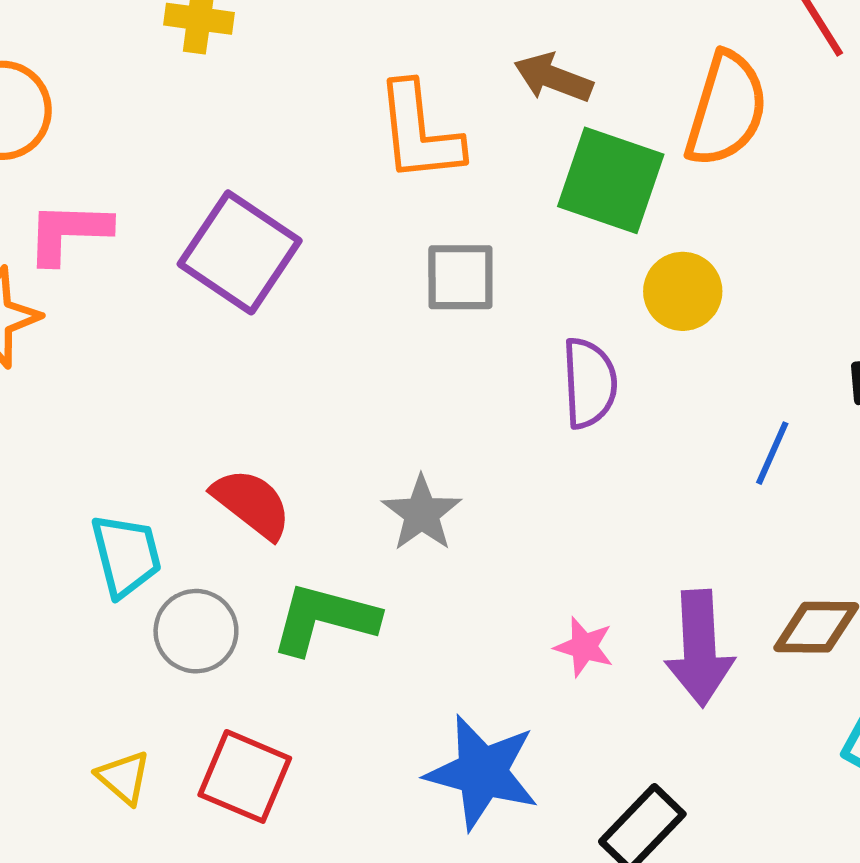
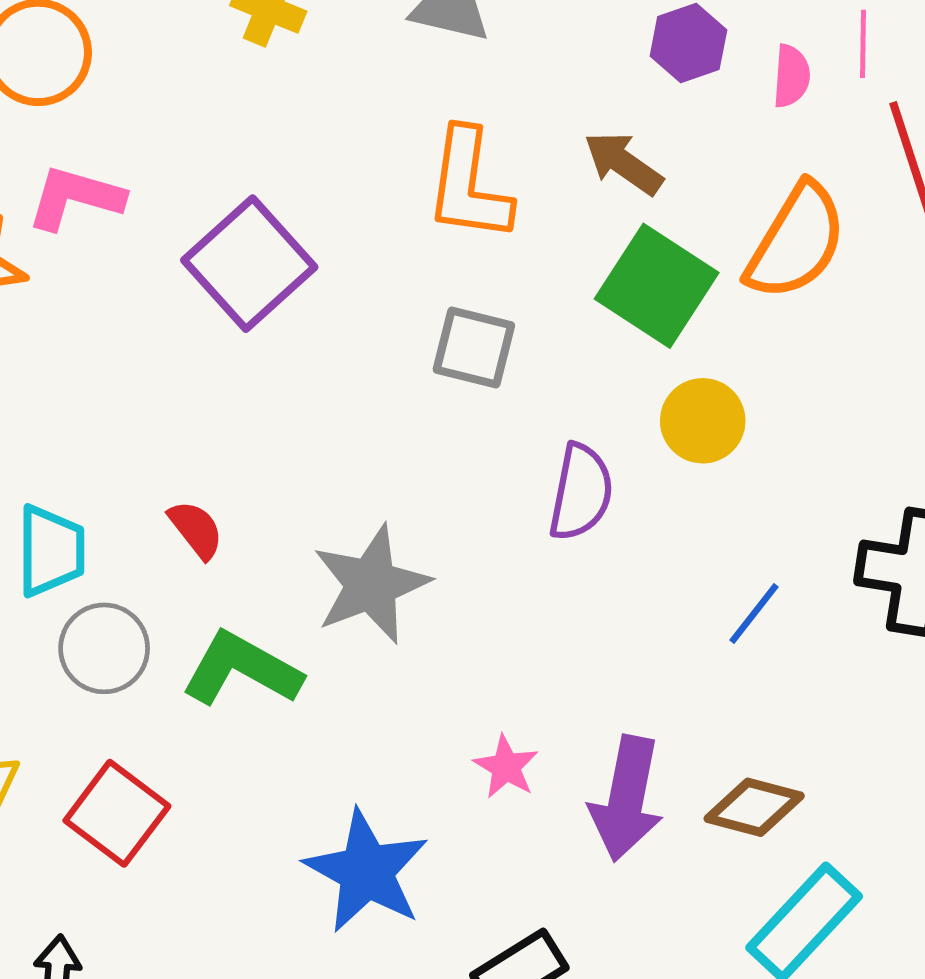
red semicircle: (252, 503) -> (196, 529), size x0.7
gray star: (422, 513) -> (371, 584), size x1.4

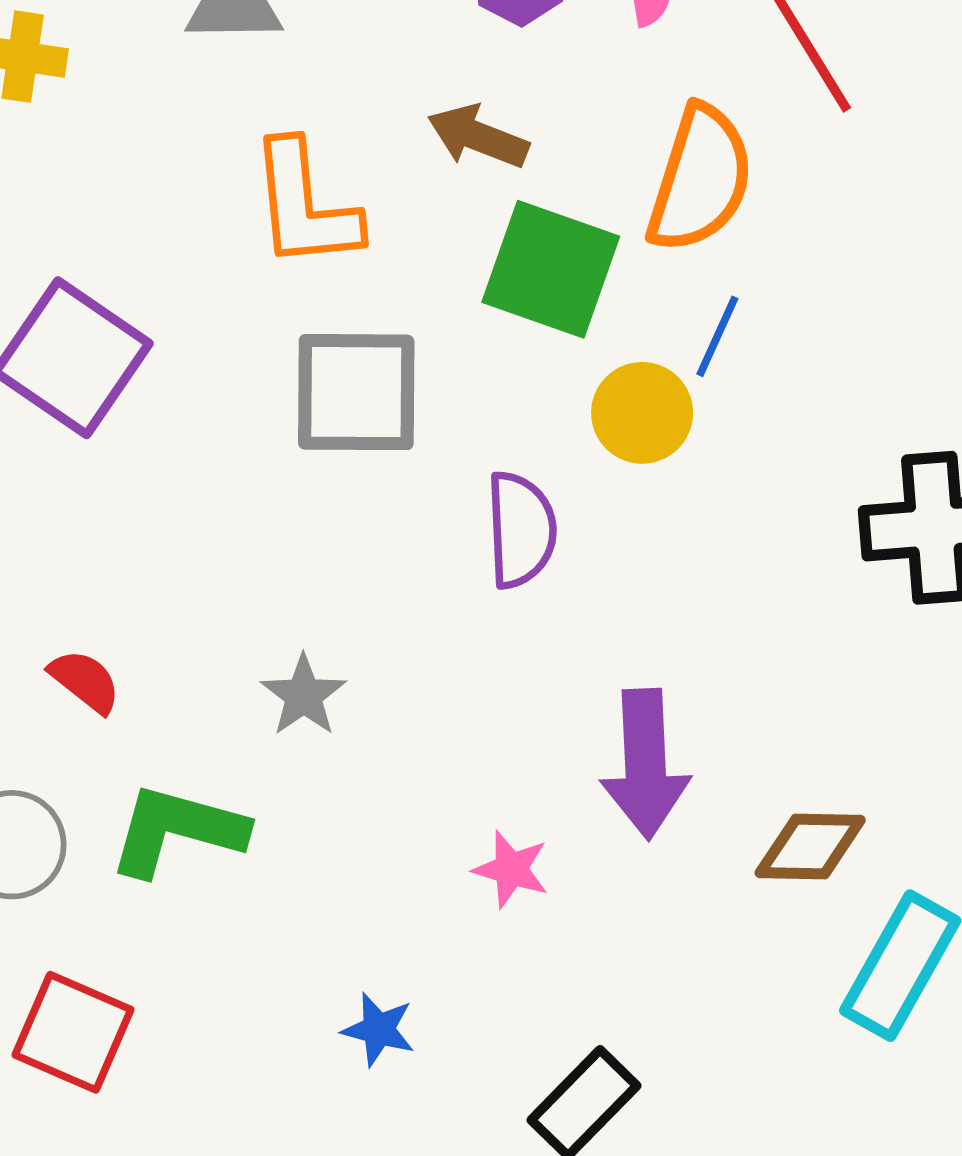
gray square: (474, 348) -> (356, 392), size x1.4
gray star: (371, 584) -> (304, 696), size x0.6
blue line: (754, 613) -> (717, 336), moved
purple arrow: (626, 799) -> (645, 764), moved
blue star: (366, 871) -> (379, 1029), size x0.5

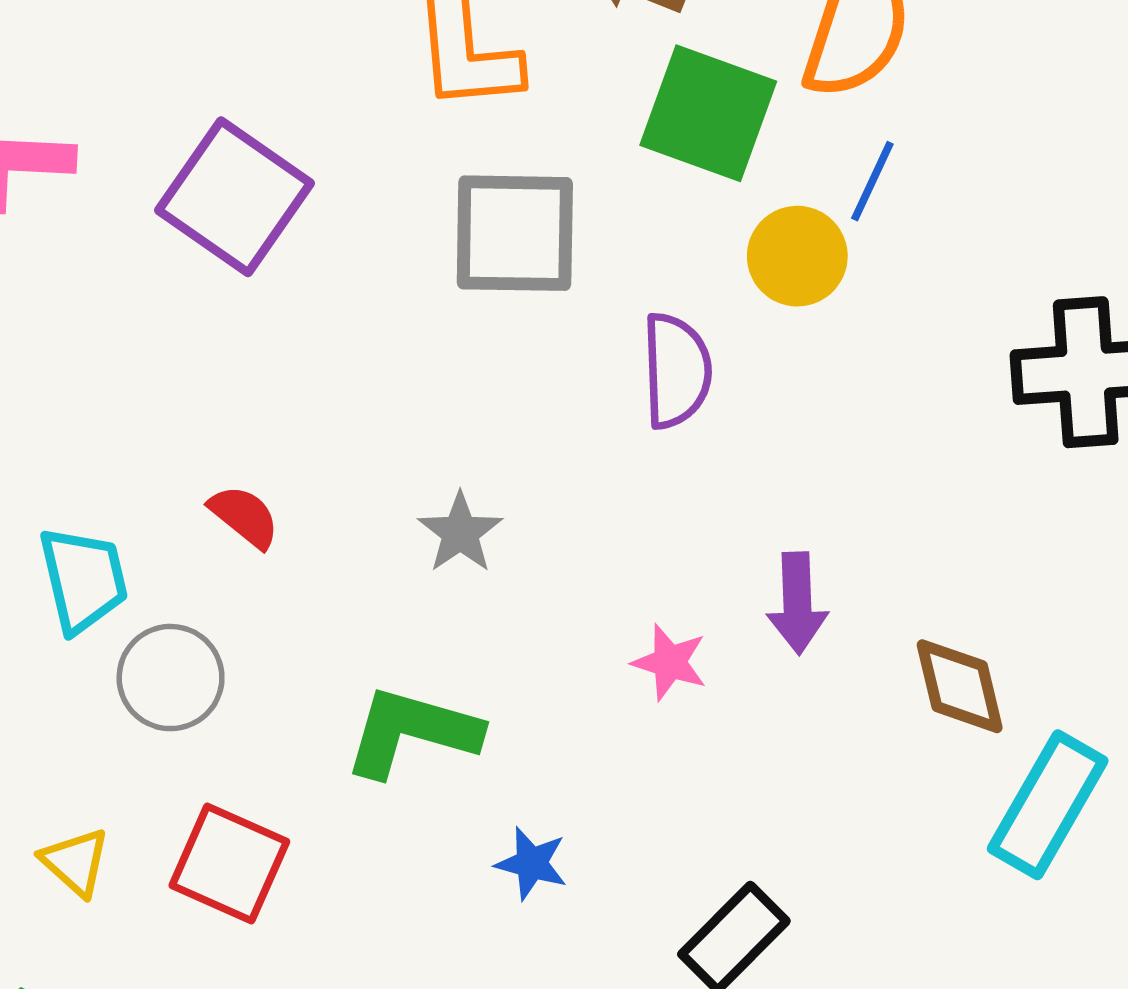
purple arrow: (645, 764) -> (797, 603), size x0.7
green L-shape: (177, 830) -> (412, 732), moved
brown diamond: (810, 846) -> (960, 686), turned 75
pink star: (511, 869) -> (670, 662), moved

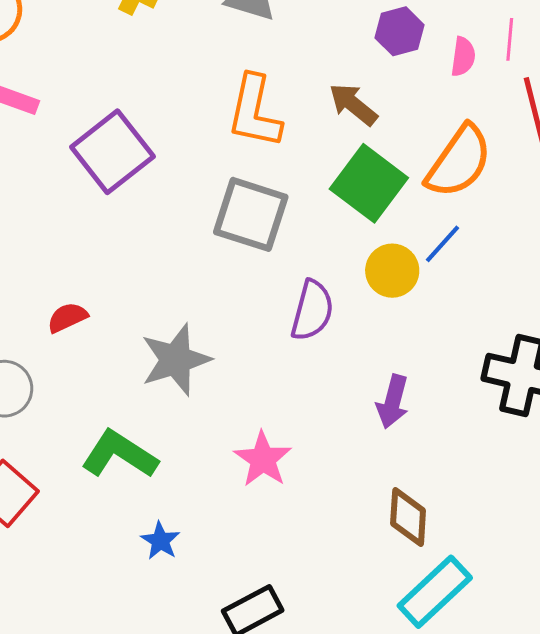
red semicircle: (244, 516) -> (67, 317), turned -81
gray star: (460, 533) -> (176, 360), size x1.6
purple arrow: (797, 603) -> (393, 402), moved
pink star: (670, 662) -> (263, 459), size x1.4

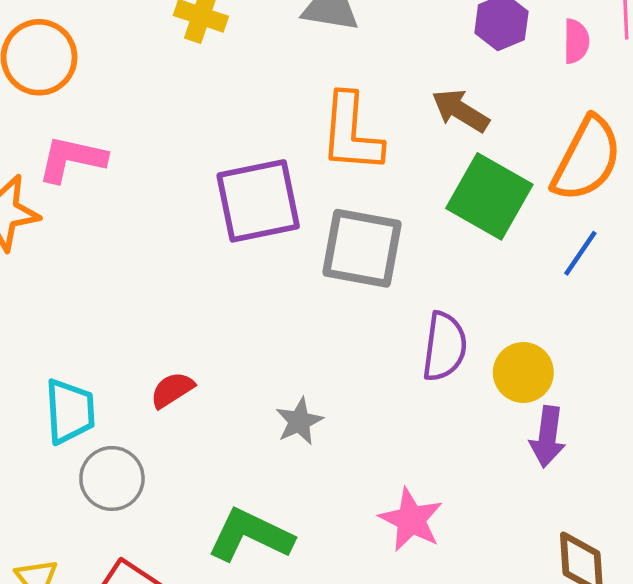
purple square: (112, 152) -> (258, 201), moved, turned 34
yellow circle: (392, 271) -> (523, 373), moved
gray star: (176, 360) -> (299, 421), size x0.6

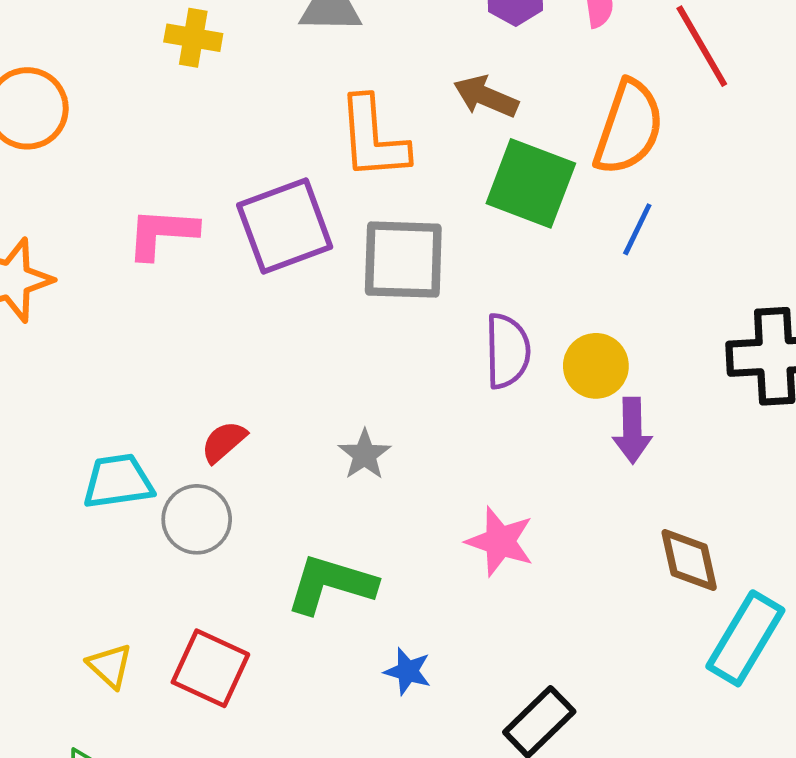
pink L-shape: (72, 159) -> (162, 233), moved
cyan trapezoid: (70, 411) -> (118, 481), turned -86
gray circle: (112, 478) -> (197, 519), moved

